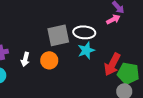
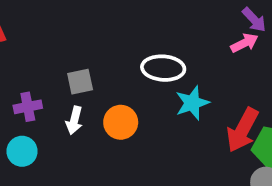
white ellipse: (84, 32) -> (163, 68), moved
gray square: (58, 35) -> (80, 82), moved, size x0.6

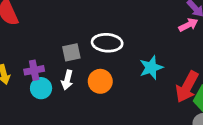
white ellipse: (163, 68) -> (107, 43), moved
cyan circle: (22, 151) -> (41, 88), moved

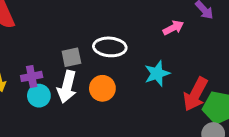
pink arrow: (188, 25) -> (173, 28), moved
white arrow: (67, 80) -> (67, 87), size x1.5

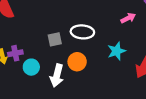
purple cross: (32, 76) -> (15, 53), moved
white arrow: (67, 87) -> (57, 76), moved

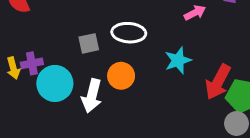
cyan circle: (31, 67) -> (55, 83), size x1.5

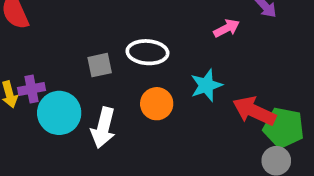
orange circle: (121, 76) -> (157, 104), moved
red arrow: (218, 82) -> (254, 111), turned 87

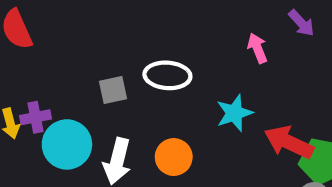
pink arrow: (227, 28) -> (257, 48), turned -85
orange circle: (157, 104) -> (174, 157), moved

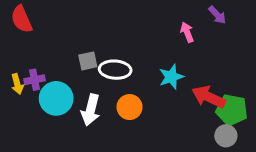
white ellipse: (167, 75) -> (115, 70), moved

